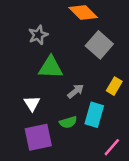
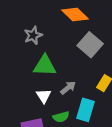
white triangle: (32, 104) -> (44, 96), moved

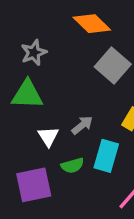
green triangle: (45, 66) -> (27, 95), moved

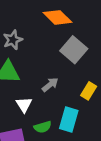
gray arrow: (82, 125) -> (50, 85), moved

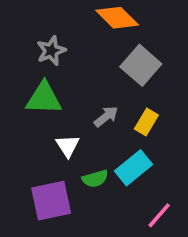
yellow rectangle: (89, 91) -> (146, 122), moved
cyan rectangle: (69, 120) -> (134, 168), turned 35

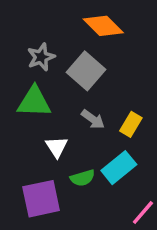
gray square: (141, 65) -> (86, 71), moved
gray arrow: (106, 117) -> (93, 119), turned 75

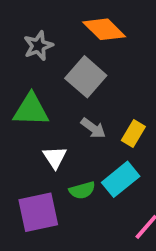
gray star: (41, 57) -> (38, 46), moved

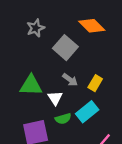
orange diamond: (104, 29) -> (92, 26), moved
green triangle: (31, 110) -> (31, 85), moved
white triangle: (55, 157) -> (55, 98), moved

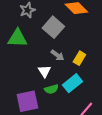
green triangle: (31, 85) -> (17, 38), moved

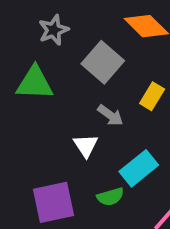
yellow rectangle: (79, 58) -> (152, 96), moved
green semicircle: (51, 89) -> (110, 197), moved

